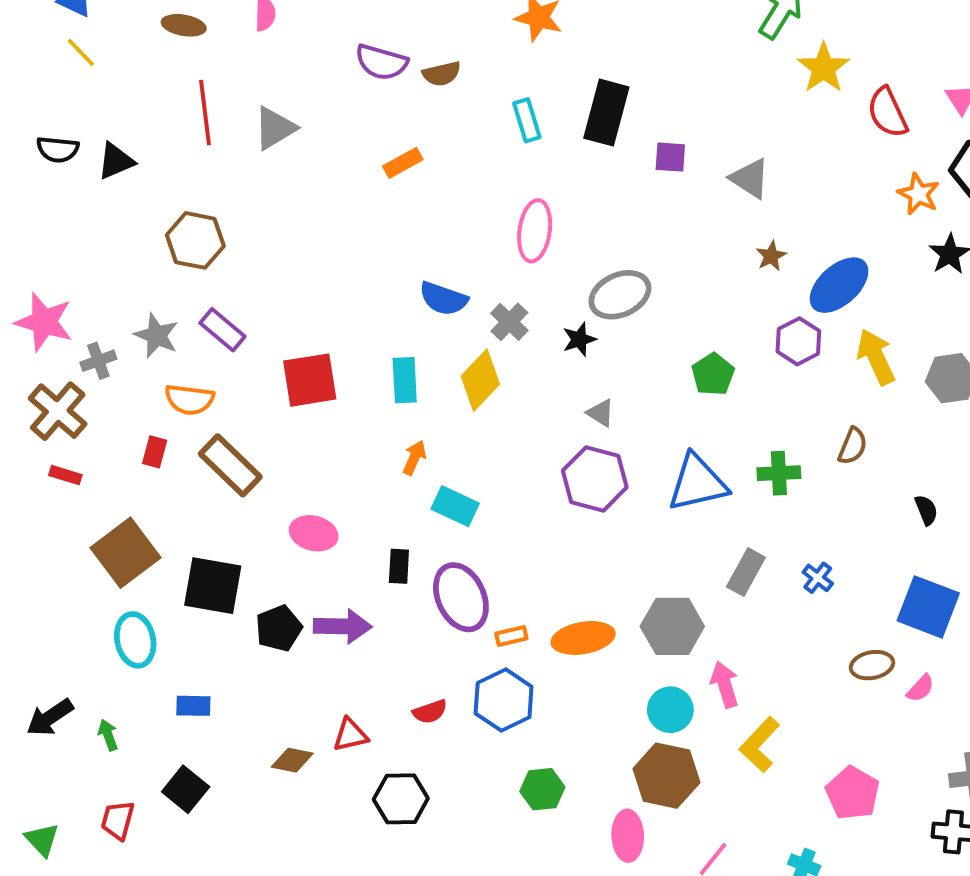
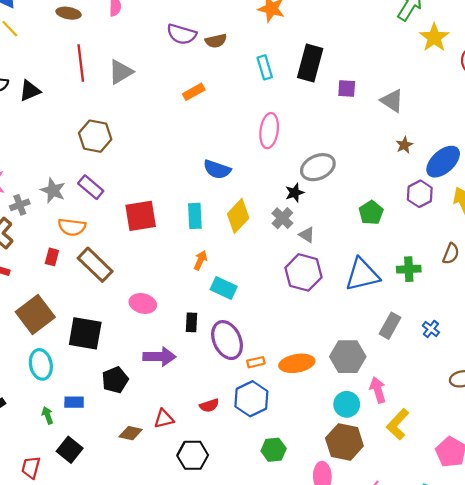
brown hexagon: (195, 240) -> (95, 136), moved
gray cross: (509, 322) -> (282, 218), moved
black pentagon: (279, 628) -> (115, 380), moved
green arrow: (108, 735) -> (47, 415), moved

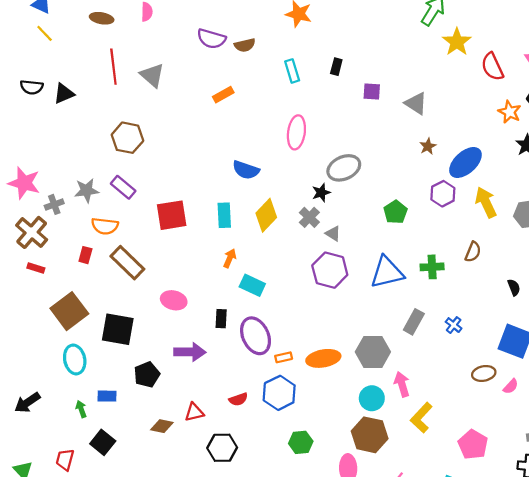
black rectangle: (310, 63) -> (336, 67), size x0.5
gray triangle: (121, 72) -> (152, 75), turned -48
gray star: (53, 190) -> (87, 190), turned -30

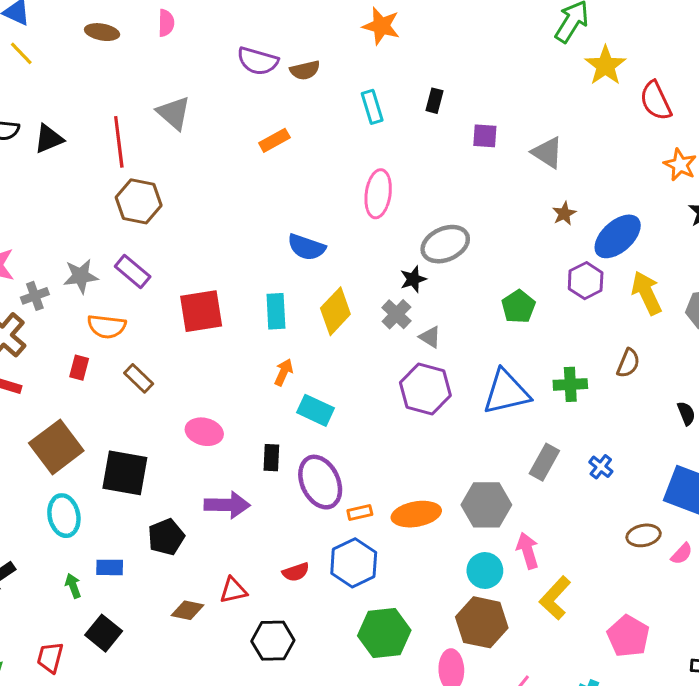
red line: (113, 67) -> (119, 142), moved
brown rectangle: (127, 263) -> (139, 378), size x0.6
green hexagon: (301, 442) -> (384, 633), size x1.5

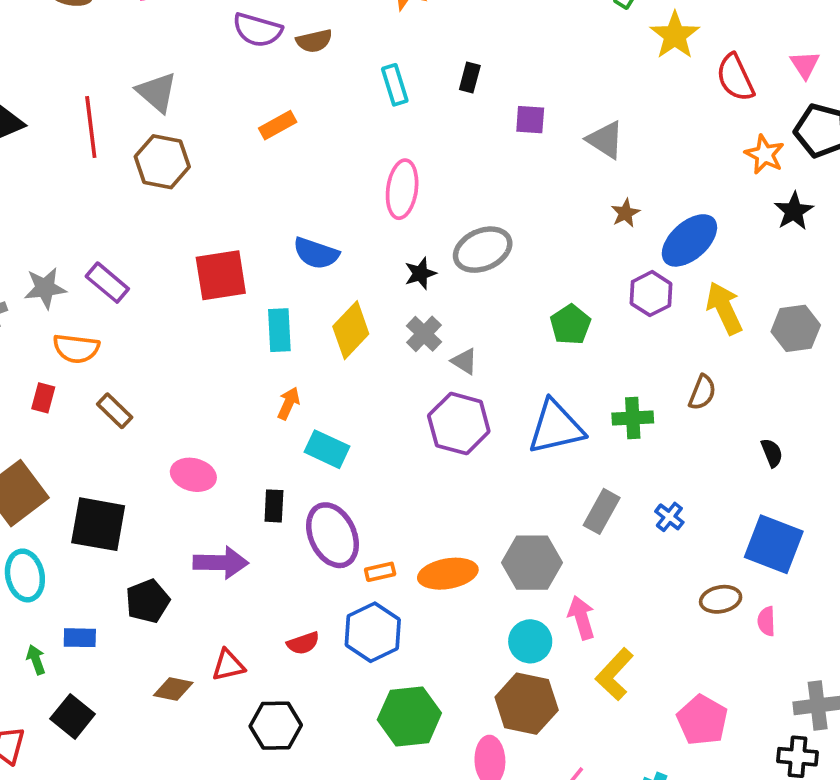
brown hexagon: (139, 201) -> (162, 162), moved
black star: (413, 279) -> (420, 273), moved
red square: (201, 311) -> (221, 275), moved
pink semicircle: (682, 554) -> (766, 621), turned 135

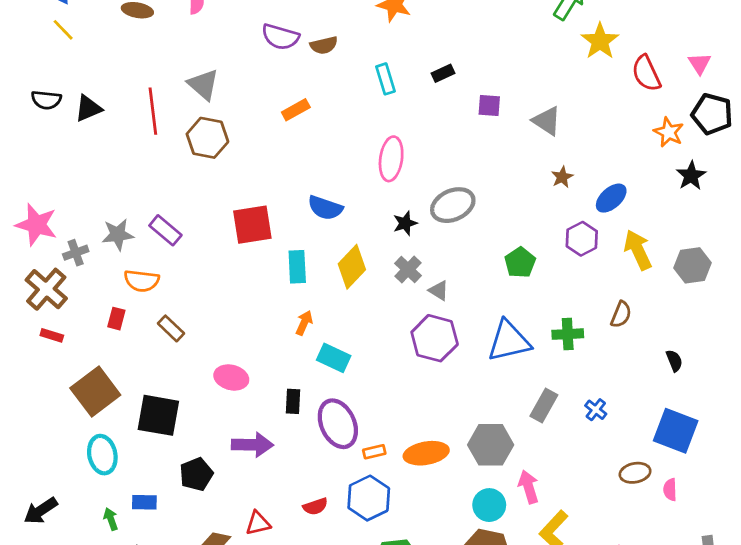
black rectangle: (470, 78) -> (443, 73), turned 50
blue ellipse: (689, 240) -> (611, 198), size x0.7

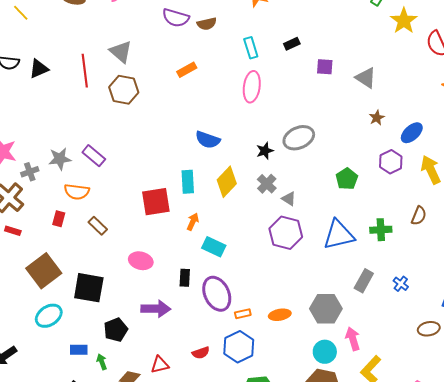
pink ellipse: (391, 159) -> (252, 87), moved
red square: (252, 225) -> (156, 202), moved
orange ellipse: (426, 453) -> (280, 315), size x0.7
cyan ellipse: (102, 455) -> (49, 316), turned 68
green arrow: (111, 519) -> (102, 362), moved

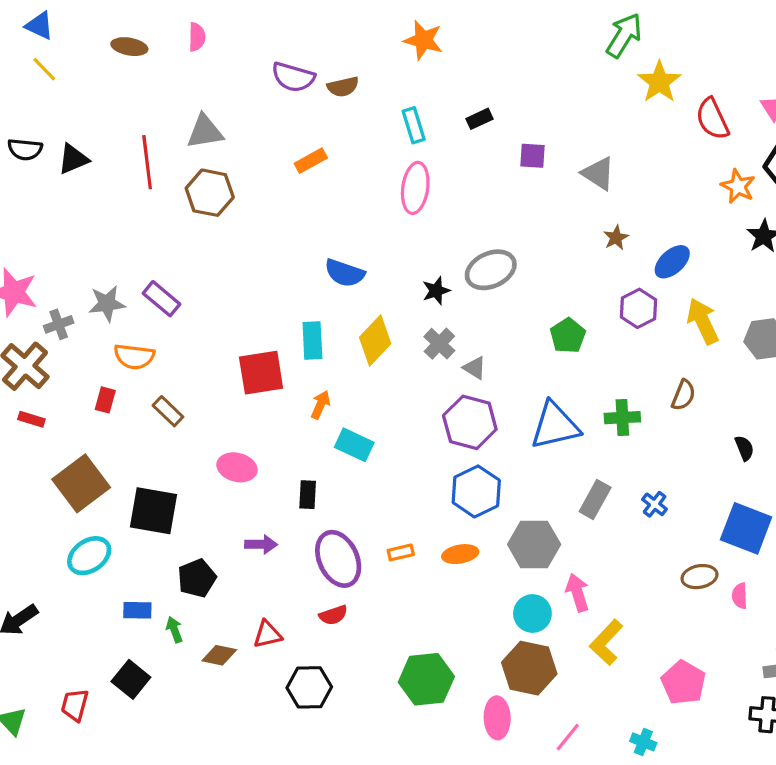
gray triangle: (121, 52) -> (205, 132), turned -50
purple ellipse: (217, 294) -> (338, 559), moved
purple arrow: (156, 309) -> (261, 544), size x0.7
blue hexagon: (239, 347) -> (476, 491), moved

